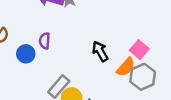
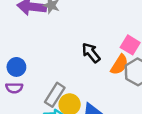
purple semicircle: (45, 41) -> (14, 88), moved, turned -84

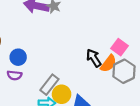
black arrow: (91, 53) -> (94, 58), moved

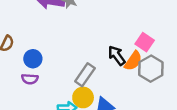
gray rectangle: (49, 85) -> (85, 75), moved

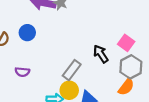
blue circle: (33, 59) -> (27, 33), moved
orange semicircle: (133, 61) -> (126, 87), moved

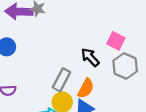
orange semicircle: (126, 87) -> (86, 88), moved

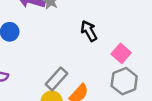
black arrow: (90, 57) -> (89, 31), moved

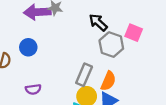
gray hexagon: (124, 81) -> (111, 45), moved

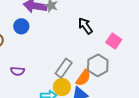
gray hexagon: (111, 45) -> (98, 65), moved
blue circle: (28, 47) -> (21, 26), moved

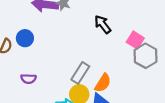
blue circle: (21, 26) -> (25, 38), moved
gray hexagon: (98, 65) -> (146, 56), moved

